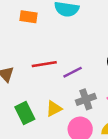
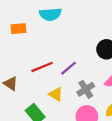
yellow triangle: (54, 109) -> (56, 94), moved, turned -48

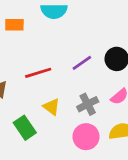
purple line: (69, 68) -> (82, 63), moved

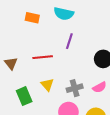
purple line: (82, 63) -> (69, 41), moved, turned -49

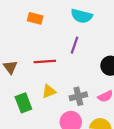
cyan semicircle: (64, 14) -> (82, 16), moved
yellow triangle: (47, 85) -> (49, 91), turned 48

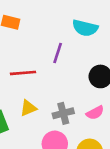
cyan semicircle: (82, 16) -> (85, 28), moved

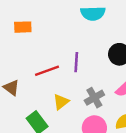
purple line: (58, 53) -> (76, 62), moved

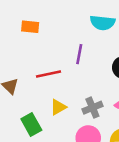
purple line: (76, 62) -> (79, 54), moved

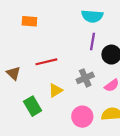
purple line: (79, 54) -> (93, 41), moved
gray cross: (92, 108) -> (85, 78), moved

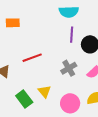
yellow triangle: (56, 90) -> (44, 91), moved, turned -32

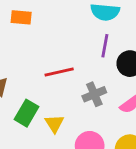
red line: (32, 58) -> (59, 72), moved
green rectangle: (24, 99) -> (27, 113), moved, turned 60

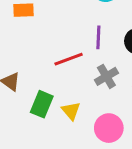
purple line: (105, 46) -> (98, 37), moved

